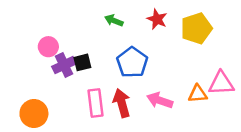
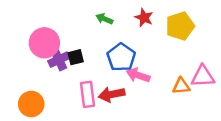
pink circle: (48, 47) -> (44, 43), size x1.6
pink arrow: (160, 100) -> (138, 75), moved
red arrow: (122, 103) -> (112, 94), turned -85

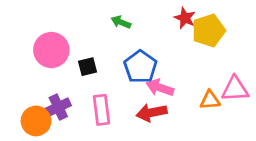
red star: (144, 18) -> (185, 18), moved
purple cross: (59, 60) -> (58, 107), moved
red arrow: (112, 94) -> (152, 113), moved

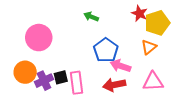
black square: (88, 67) -> (61, 77), moved
pink triangle: (235, 89) -> (153, 82), moved
orange triangle: (210, 100) -> (149, 47), moved, turned -35
orange circle: (36, 121) -> (25, 72), moved

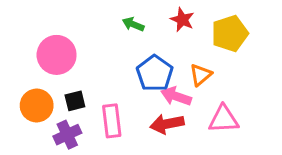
red star: (139, 13) -> (182, 20), moved
orange triangle: (149, 47) -> (201, 75), moved
black square: (61, 77) -> (75, 101), moved
purple cross: (44, 81) -> (67, 135), moved

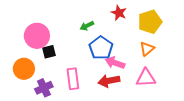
green arrow: (133, 24) -> (87, 26), moved, turned -48
orange triangle: (201, 75) -> (147, 49), moved
black square: (75, 101) -> (49, 52), moved

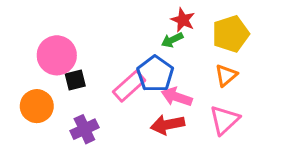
green arrow: (87, 26) -> (172, 40), moved
pink triangle: (146, 78) -> (224, 120), turned -40
pink rectangle: (73, 79) -> (129, 86), moved, turned 55
purple cross: (44, 88) -> (84, 129), moved

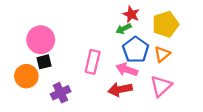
blue pentagon: (155, 74) -> (136, 50), moved
black square: (75, 80) -> (44, 62), moved
pink rectangle: (129, 86) -> (93, 62), turned -35

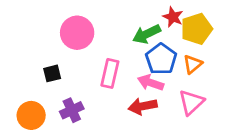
red star: (131, 14) -> (173, 17), moved
green arrow: (123, 29) -> (147, 34), size x1.5
pink circle: (41, 40) -> (77, 33), moved
orange circle: (26, 76) -> (31, 115), moved

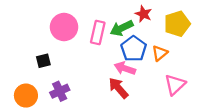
yellow pentagon: (197, 29) -> (177, 24), moved
pink rectangle: (110, 73) -> (98, 32), moved
pink triangle: (191, 102) -> (175, 85), moved
red arrow: (143, 106) -> (118, 88), turned 60

